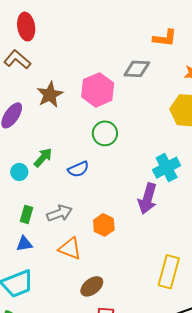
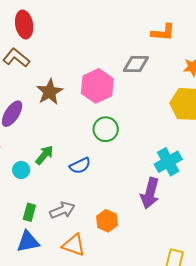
blue triangle: (24, 244) -> (28, 242), size x1.4

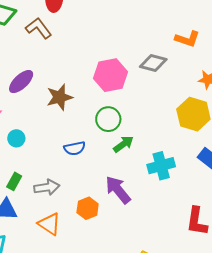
brown star: (50, 92) -> (60, 97), moved
green arrow: (44, 155) -> (123, 144), moved
purple arrow: (150, 193) -> (118, 190), moved, turned 112

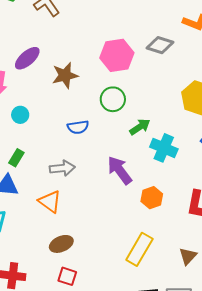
green arrow: (123, 144) -> (140, 127), moved
cyan cross: (161, 166) -> (164, 148), turned 36
gray arrow: (47, 187) -> (62, 168), moved
orange hexagon: (88, 208) -> (152, 198), moved

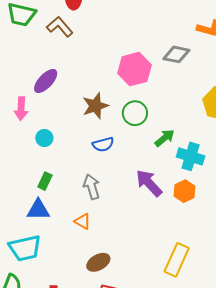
brown star: (65, 75) -> (95, 106), moved
gray arrow: (62, 168) -> (92, 187), turned -95
orange hexagon: (152, 198) -> (185, 191), moved
orange triangle: (50, 202) -> (83, 221), size x0.7

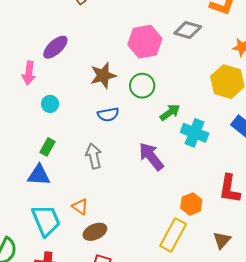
orange hexagon: (185, 191) -> (191, 204), moved
orange triangle: (83, 221) -> (80, 207), moved
cyan trapezoid: (25, 248) -> (46, 220), moved, turned -104

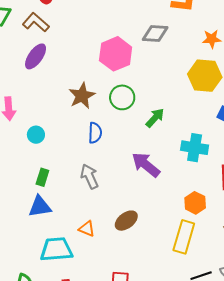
purple ellipse: (55, 47) -> (36, 56), moved
blue semicircle: (108, 115) -> (95, 133), turned -65
cyan cross: (195, 133) -> (195, 148), moved
cyan trapezoid: (46, 220) -> (56, 249), turned -60
brown ellipse: (95, 232) -> (126, 221), moved

